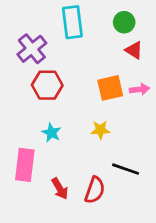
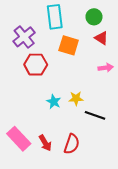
orange square: (110, 88) -> (69, 45), moved, turned 30
cyan star: (51, 133) -> (54, 102), moved
pink rectangle: (25, 165) -> (19, 139), moved, turned -50
black line: (126, 169) -> (95, 115), moved

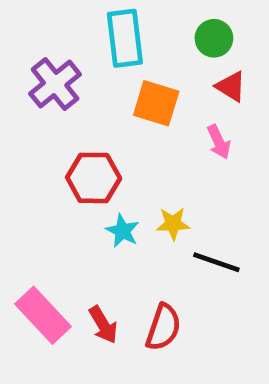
red hexagon: (36, 65) -> (94, 178), moved
pink arrow: (106, 68) -> (219, 142), moved, turned 72

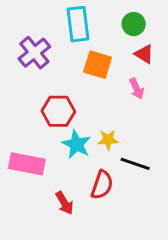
cyan star: (122, 231) -> (76, 144), size x1.4
pink rectangle: (43, 315) -> (27, 164), moved, turned -36
red semicircle: (163, 327) -> (102, 185), moved

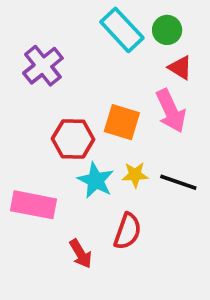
cyan rectangle: (78, 24) -> (122, 30), moved, turned -36
orange square: (98, 65) -> (122, 122), moved
pink arrow: (137, 89) -> (171, 111), size x1.6
black line: (135, 164) -> (178, 182), moved

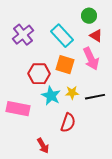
cyan rectangle: (122, 30) -> (62, 36), moved
black line: (178, 182) -> (95, 97), turned -30
red arrow: (81, 254) -> (43, 146), moved

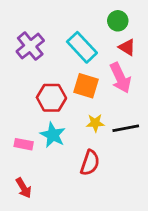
cyan star: (51, 96) -> (53, 135), moved
pink rectangle: (18, 109) -> (24, 144), size x0.6
red arrow: (43, 146) -> (24, 188), moved

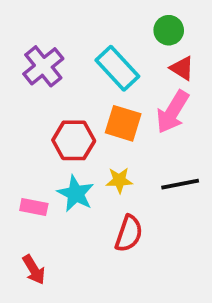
pink arrow: (120, 78) -> (172, 112), turned 56
yellow star: (95, 123) -> (119, 180), moved

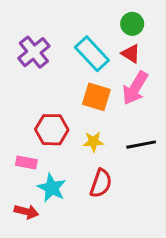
red triangle: (182, 68) -> (131, 54), moved
red hexagon: (74, 140) -> (52, 130), moved
cyan star: (76, 194) -> (52, 188), moved
red arrow: (34, 270) -> (26, 212), turned -45

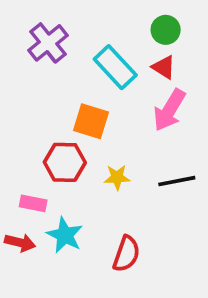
purple cross: (34, 52) -> (48, 43), moved
orange square: (96, 97) -> (91, 121), moved
red semicircle: (101, 183) -> (126, 254), moved
red arrow: (26, 212) -> (20, 243), moved

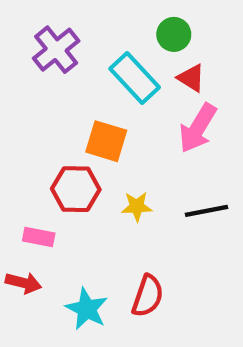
green circle: (166, 30) -> (174, 34), moved
cyan star: (65, 235) -> (87, 309), moved

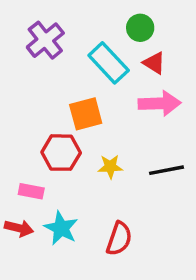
pink arrow: (198, 128) -> (160, 103), turned -123
orange square: (106, 141) -> (86, 114), turned -32
cyan star: (87, 309) -> (61, 228), moved

